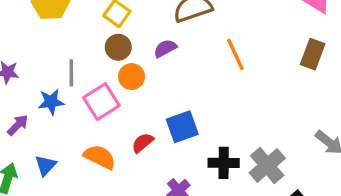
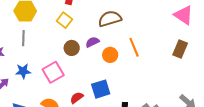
brown circle: (118, 47) -> (72, 48), moved
gray line: (71, 73) -> (23, 38), moved
orange circle: (132, 77) -> (110, 55), moved

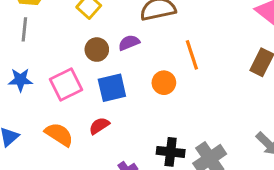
orange circle: (110, 55) -> (164, 83), moved
blue square: (101, 89) -> (112, 88), moved

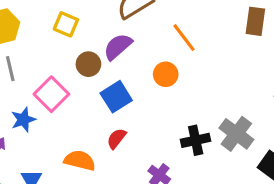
purple semicircle: (129, 43) -> (118, 47), size x1.4
pink square: (66, 85) -> (51, 94), moved

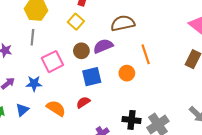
blue star: (23, 120) -> (34, 84), moved

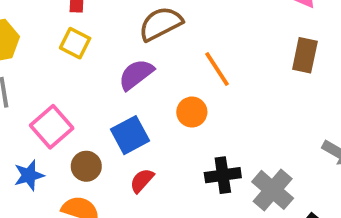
brown circle: (81, 51) -> (86, 166), moved
red semicircle: (83, 102) -> (142, 181), moved
black cross: (131, 120) -> (223, 175), moved

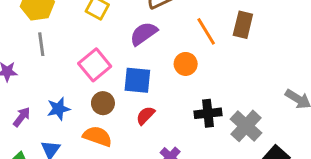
brown rectangle: (305, 55) -> (243, 25), moved
pink square: (52, 127) -> (95, 65), moved
blue square: (130, 135) -> (137, 80), turned 32

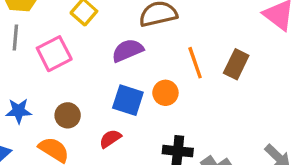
pink square: (95, 65) -> (54, 54), moved
blue square: (137, 80) -> (128, 100), moved

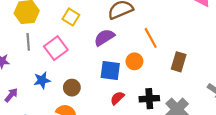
brown rectangle: (236, 64) -> (179, 62), moved
blue star: (19, 111) -> (42, 80), moved
red semicircle: (110, 139) -> (117, 98), moved

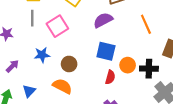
orange circle: (134, 61) -> (128, 65), moved
red semicircle: (117, 98) -> (110, 77), turned 144
black cross: (149, 99) -> (149, 69), moved

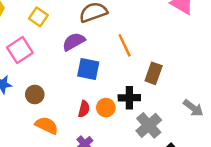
blue square: (106, 51) -> (88, 69), moved
orange circle: (128, 65) -> (106, 108), moved
orange semicircle: (62, 86) -> (47, 125), moved

